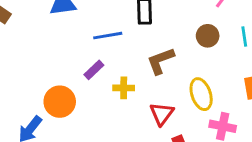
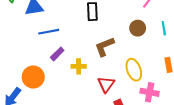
blue line: (108, 36) -> (49, 32), moved

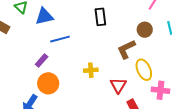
brown L-shape: (104, 47) -> (126, 49), moved
purple rectangle: (57, 54) -> (42, 61), moved

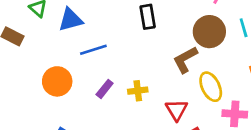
brown circle: (145, 30) -> (209, 32), size x1.5
purple rectangle: (42, 61) -> (105, 89), moved
orange circle: (48, 83) -> (57, 81), moved

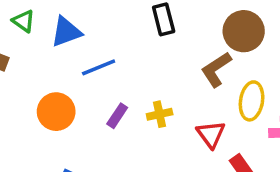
yellow ellipse: (211, 87) -> (252, 101), turned 40

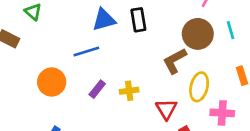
blue triangle: (66, 32) -> (104, 20), moved

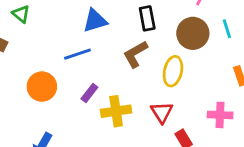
black rectangle: (138, 20) -> (147, 18), moved
brown L-shape: (175, 61) -> (135, 54), moved
yellow ellipse: (199, 87) -> (173, 71), moved
yellow cross: (129, 91) -> (116, 111), moved, size x1.5

